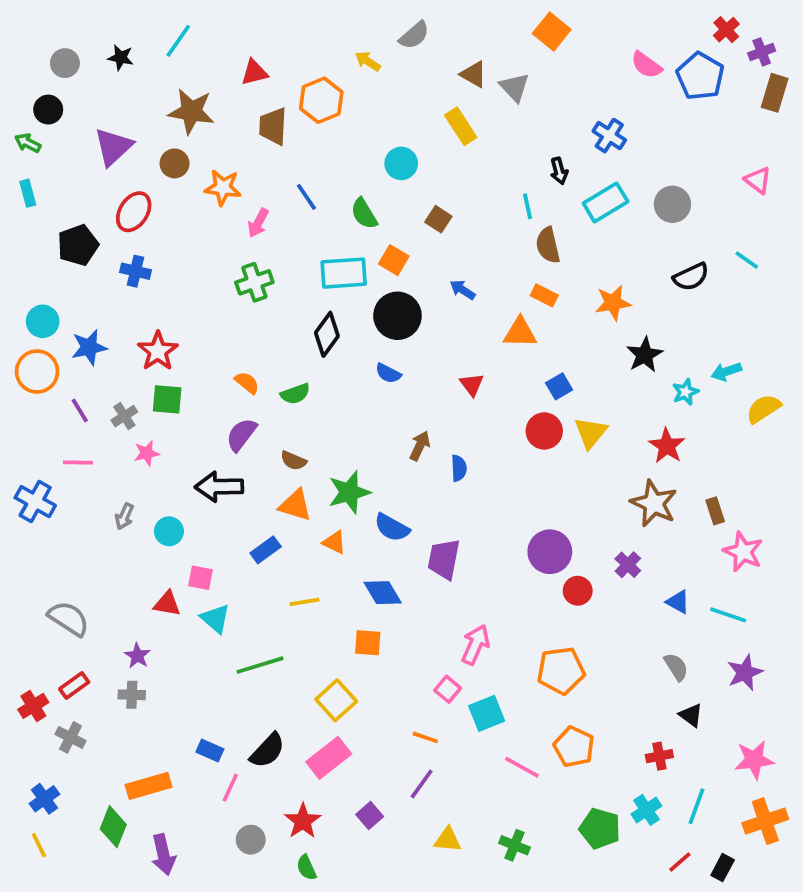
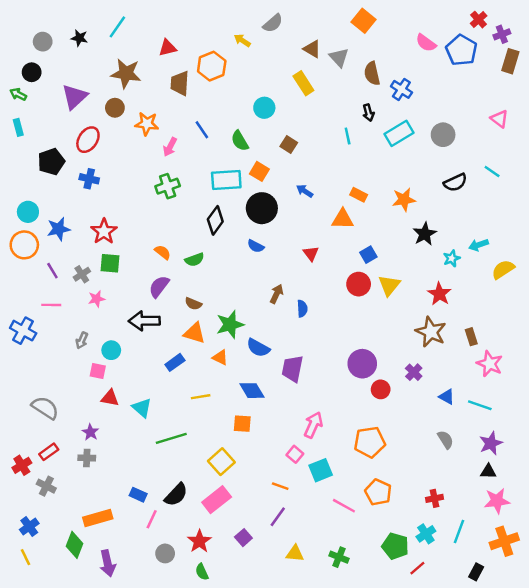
brown semicircle: (548, 245) -> (372, 73), moved
pink square: (201, 578) -> (98, 371), moved
black triangle: (691, 715) -> (488, 471), moved, turned -35
red line: (680, 862) -> (417, 568), moved

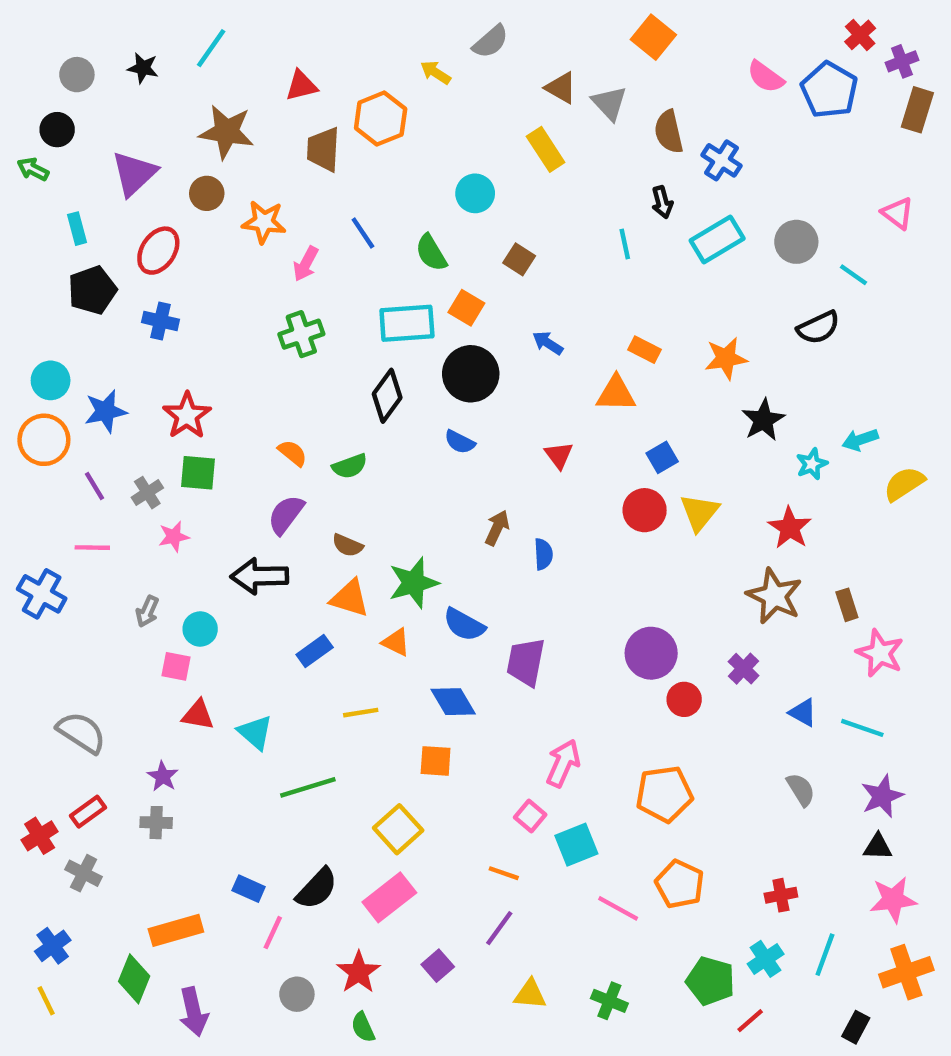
cyan rectangle: (18, 127) -> (77, 229), moved
cyan line: (492, 171) -> (854, 275), moved

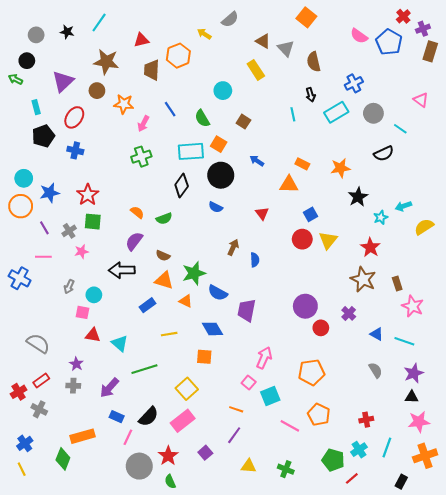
blue cross: (722, 160) -> (354, 83), moved, turned 30
gray circle: (297, 994) -> (139, 466), size x1.6
purple arrow: (194, 1012) -> (109, 388), moved, turned 55

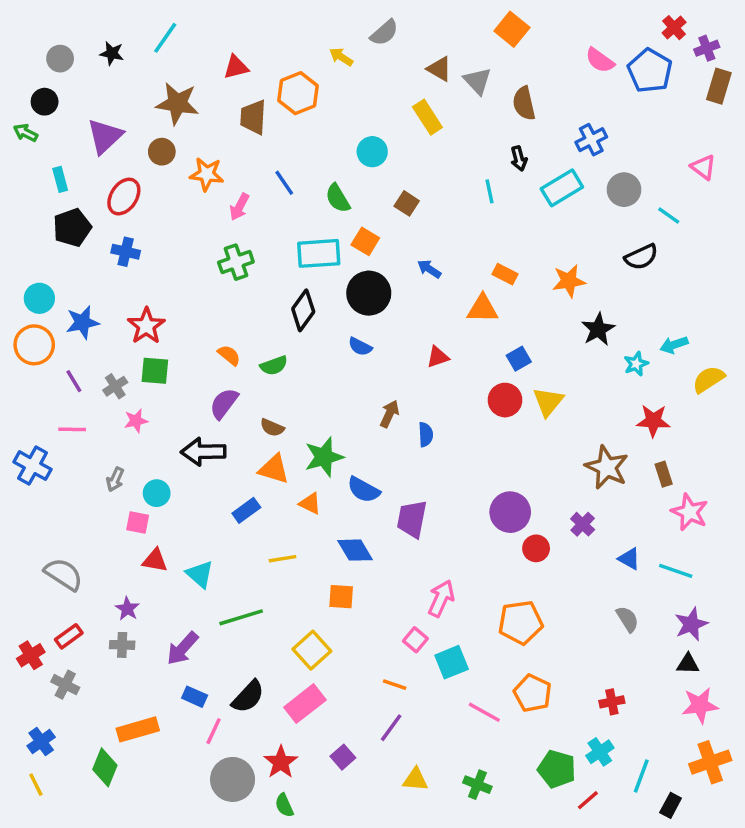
red triangle: (262, 213) -> (438, 357), turned 48
red star: (370, 247) -> (653, 421), moved, turned -30
cyan line: (387, 448) -> (641, 776), moved

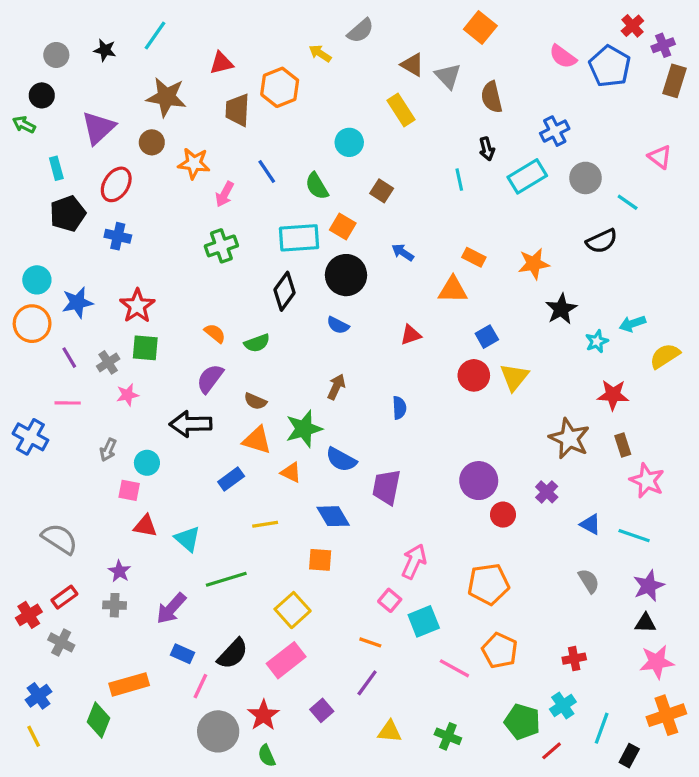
brown arrow: (389, 414) -> (336, 387), moved

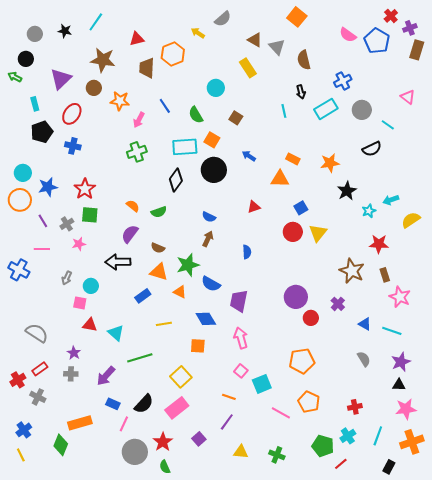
blue semicircle: (338, 325) -> (209, 217), moved
pink arrow: (414, 561) -> (241, 338), moved, turned -40
cyan line: (602, 728) -> (378, 436), moved

